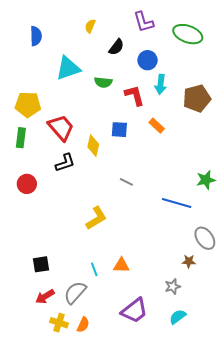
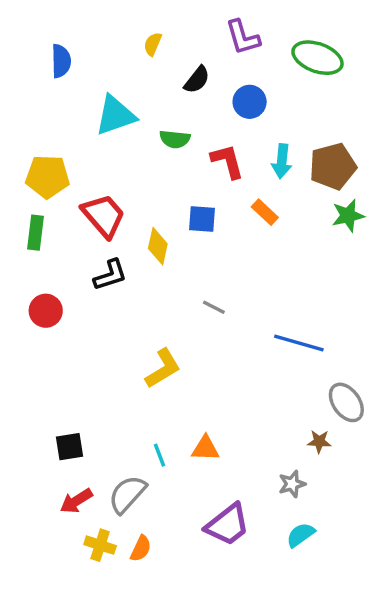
cyan arrow: (161, 84) -> (282, 161), moved
green star: (206, 180) -> (348, 216), moved

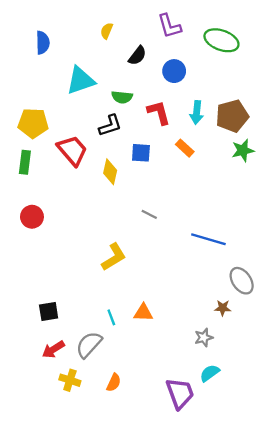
black L-shape: (110, 275) -> (110, 126), moved
purple trapezoid: (227, 525) -> (180, 393), moved, turned -72
orange semicircle: (141, 549) -> (114, 383), moved

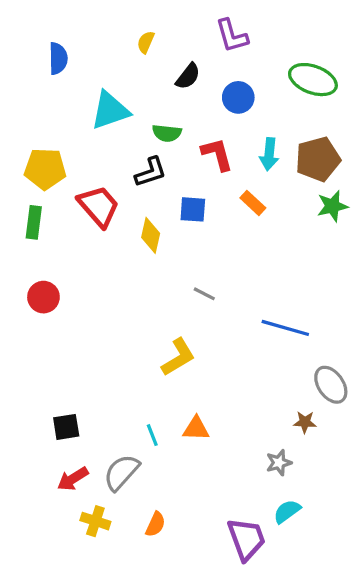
green ellipse: (221, 40) -> (313, 80), moved
yellow L-shape: (114, 257) -> (178, 357), moved

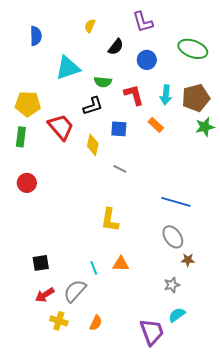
gray line: (204, 294) -> (120, 169), moved
yellow L-shape: (178, 357) -> (110, 220), turned 130
gray ellipse: (331, 385) -> (173, 237), moved

